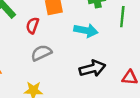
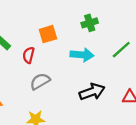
green line: (122, 17) -> (121, 50), moved, turned 48

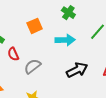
green cross: (90, 23) -> (68, 13), turned -32
red semicircle: (29, 55) -> (13, 54), moved, turned -32

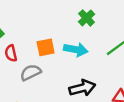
orange square: (35, 26) -> (46, 47), moved

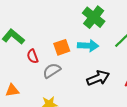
green cross: (87, 18) -> (94, 17), size x1.5

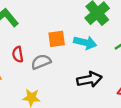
red semicircle: (33, 56) -> (18, 54), moved

